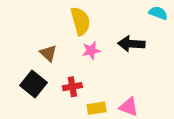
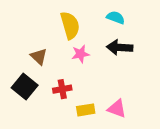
cyan semicircle: (158, 13) -> (116, 18), moved

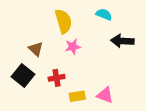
black arrow: (120, 47) -> (122, 41), moved

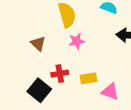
black square: (23, 76) -> (39, 90), moved
yellow rectangle: (77, 96) -> (89, 78), moved

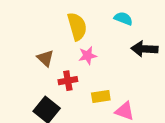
red cross: (60, 74) -> (68, 81), moved

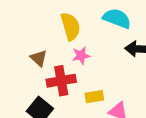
cyan semicircle: (123, 19) -> (117, 18), size x1.5
red cross: (68, 81) -> (61, 81), size x1.5

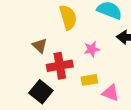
pink star: (81, 56) -> (92, 49), moved

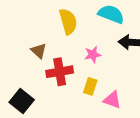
yellow rectangle: (89, 80) -> (90, 86), turned -63
black square: (41, 92) -> (22, 101), moved

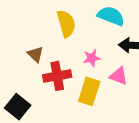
yellow rectangle: (90, 86) -> (89, 91), size x1.5
pink triangle: (112, 100) -> (119, 76), moved

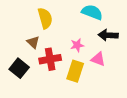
yellow semicircle: (66, 24) -> (45, 18), moved
black square: (18, 107) -> (19, 68), moved

